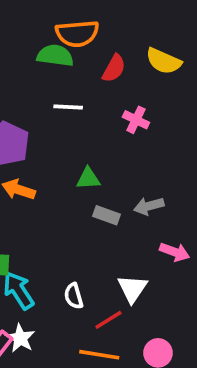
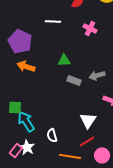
white semicircle: (74, 296) -> (52, 135), moved
red line: (108, 320) -> (87, 141), moved

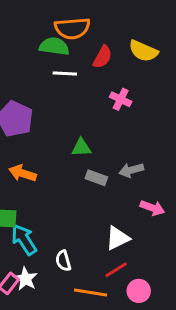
white line: (53, 21) -> (65, 74), moved
orange arrow: (26, 66) -> (23, 173), moved
white triangle: (88, 120) -> (118, 238), turned 30

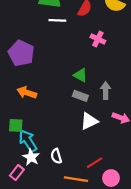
green triangle: (81, 148) -> (80, 75), moved, turned 32
gray arrow: (131, 170) -> (106, 90), turned 105
white triangle: (118, 238) -> (89, 121), moved
white star: (26, 279) -> (31, 157), moved

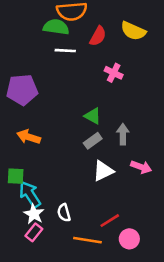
purple pentagon: (21, 53) -> (22, 90), turned -30
gray rectangle: (80, 96) -> (93, 141), turned -56
pink rectangle: (17, 173) -> (34, 232), moved

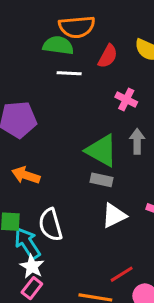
green triangle: (93, 116) -> (102, 151), size x1.6
gray arrow: (123, 134) -> (137, 141), moved
gray rectangle: (93, 141) -> (102, 180), turned 48
white semicircle: (64, 213) -> (51, 225), moved, size x1.5

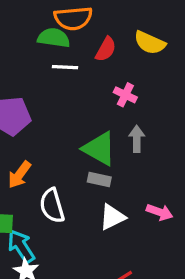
orange arrow: (26, 175) -> (19, 175), turned -72
white semicircle: (51, 225) -> (52, 206), moved

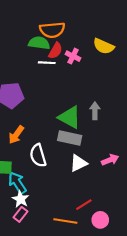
red semicircle: (106, 49) -> (55, 51), moved
pink cross: (125, 95) -> (73, 56), moved
gray rectangle: (99, 180) -> (70, 138), size x1.5
pink arrow: (160, 212) -> (110, 160), turned -42

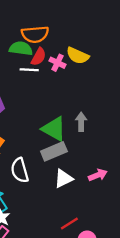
yellow semicircle: (104, 46) -> (78, 56), moved
gray rectangle: (70, 138) -> (54, 151), turned -35

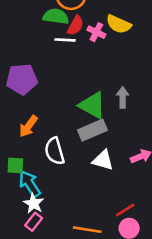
white triangle: (63, 179) -> (103, 160), turned 42
red line: (69, 224) -> (125, 210), moved

